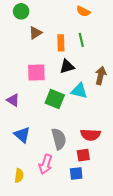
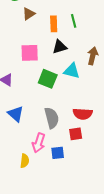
blue square: (76, 173) -> (58, 153), moved
yellow semicircle: (19, 176) -> (25, 161), moved

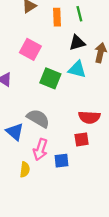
black triangle: (60, 47) -> (77, 43), moved
pink square: (30, 53) -> (30, 49), turned 30
blue triangle: (16, 114) -> (15, 132), moved
gray semicircle: (52, 118) -> (38, 118), moved, turned -45

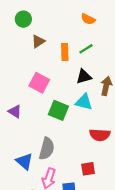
green line: (79, 14) -> (86, 49), turned 72
red semicircle: (89, 117) -> (100, 135), moved
gray semicircle: (38, 118) -> (47, 149), turned 75

